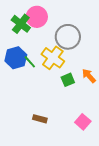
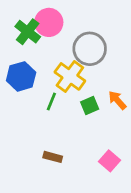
green line: (30, 62) -> (51, 102), moved, turned 64

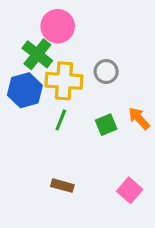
green cross: (28, 32) -> (37, 54), moved
gray circle: (90, 49) -> (106, 72), moved, size x0.6
yellow cross: (70, 76) -> (64, 81), moved, turned -32

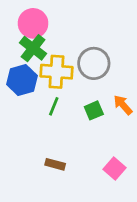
pink circle: (58, 26) -> (33, 23), moved
gray circle: (106, 72) -> (94, 63), size x1.5

